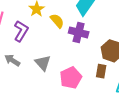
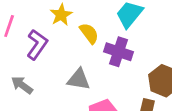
gray triangle: (43, 63) -> (79, 79), moved, turned -42

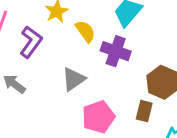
gray triangle: (79, 79) -> (74, 79), turned -45

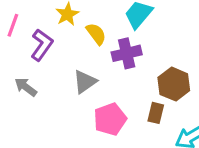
purple cross: (116, 51) -> (127, 53), turned -32

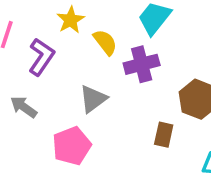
brown rectangle: (156, 113) -> (164, 135), moved
pink pentagon: (110, 119) -> (72, 146), moved

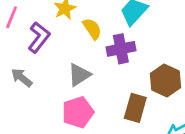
brown rectangle: (164, 135) -> (135, 108), size x1.4
pink pentagon: (72, 146) -> (78, 112), moved

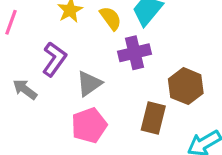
yellow semicircle: (92, 29) -> (111, 18), moved
purple L-shape: (39, 37) -> (54, 59), moved

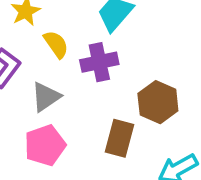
yellow semicircle: (111, 18) -> (56, 44), moved

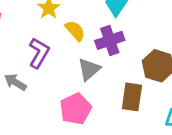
gray triangle: (46, 97) -> (89, 69), moved

